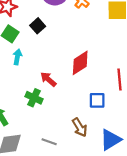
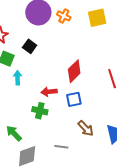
red arrow: (48, 79) -> (49, 92), turned -35
blue square: (97, 100) -> (74, 99), moved

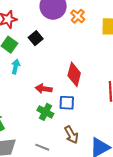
red diamond: (74, 71) -> (74, 74), turned -45
green cross: (40, 111) -> (45, 112), moved

